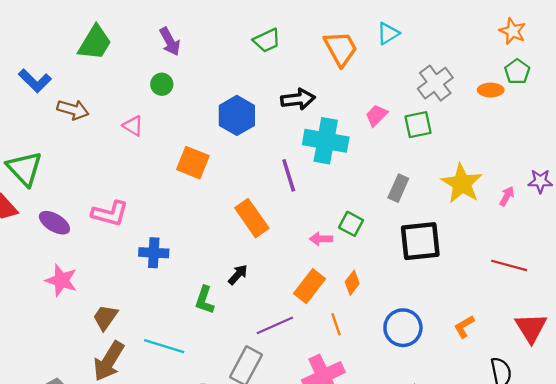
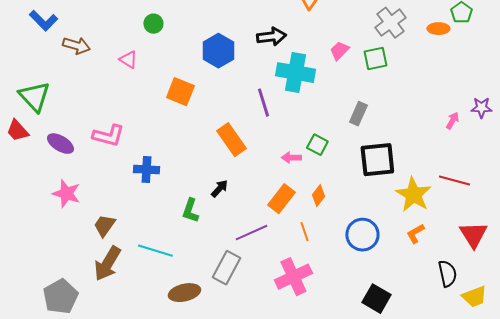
yellow star: (462, 183) -> (413, 195), moved

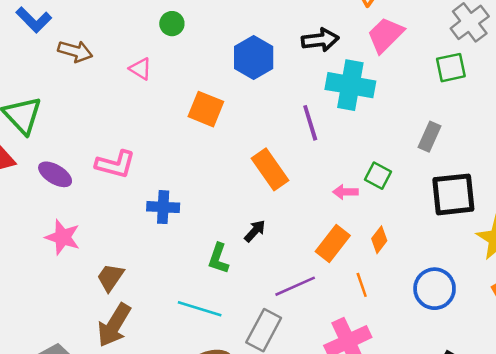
pink trapezoid: (339, 51) -> (386, 35), moved, size x1.5
cyan line: (155, 251) -> (200, 309), moved

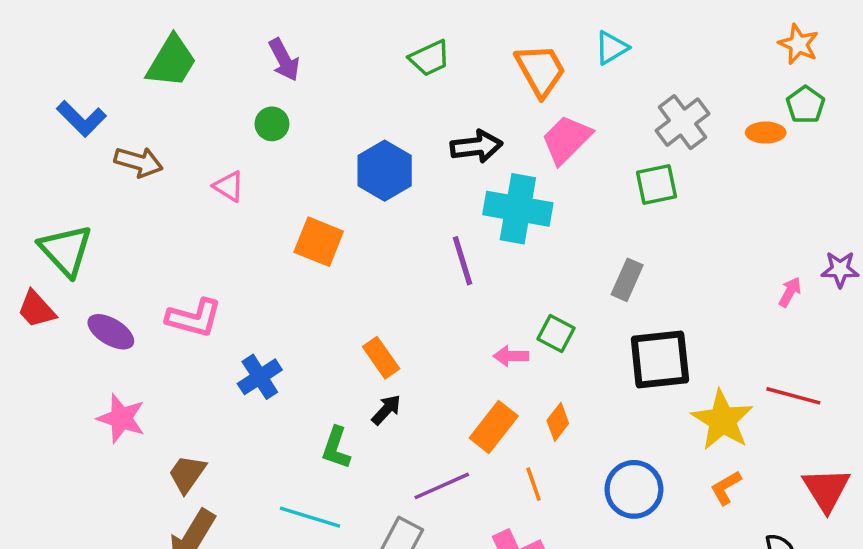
orange rectangle: (270, 169) -> (381, 358), moved, size x0.7
blue cross: (163, 207) -> (260, 377), turned -36

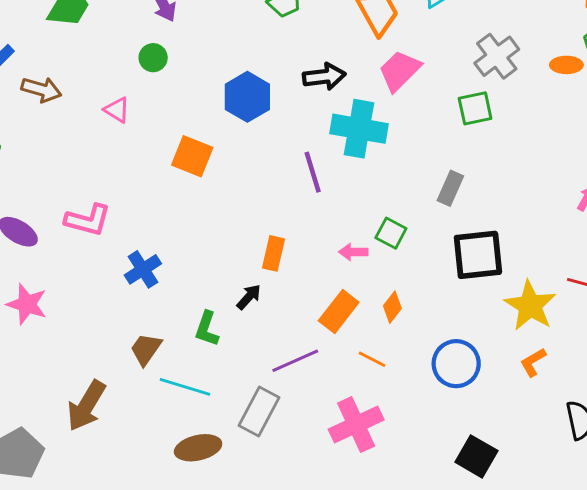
orange rectangle: (381, 358) -> (273, 253), moved, turned 48
brown trapezoid: (187, 474) -> (146, 349), moved
orange line: (534, 484) -> (372, 359), turned -44

